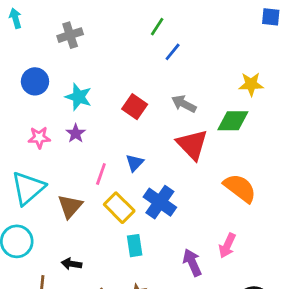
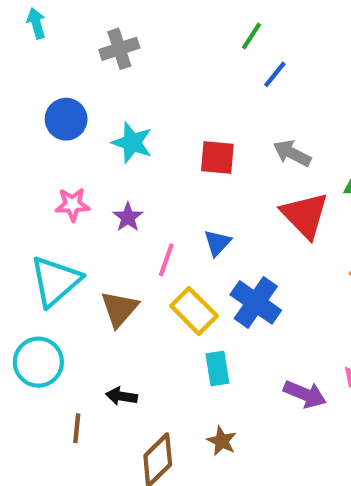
red square: (135, 107) -> (217, 158), turned -30
purple star: (76, 133) -> (128, 217), moved
purple arrow: (192, 262) -> (305, 394), turned 136

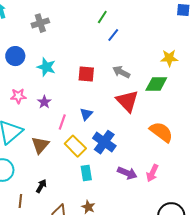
purple arrow: (305, 394) -> (127, 173), moved
black arrow: (121, 396) -> (41, 186), turned 112

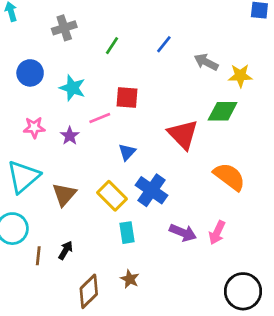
green line: (102, 17) -> (112, 46), moved
gray arrow: (121, 72) -> (206, 62), moved
pink line: (62, 122) -> (100, 118), moved, turned 49
brown line: (20, 201) -> (38, 256), moved

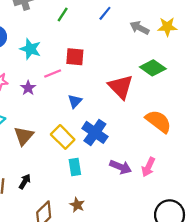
yellow star: (240, 76) -> (167, 27), moved
green diamond: (223, 111) -> (153, 68), turned 35

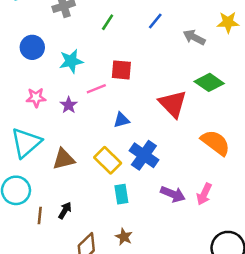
yellow star: (167, 27) -> (228, 22), moved
cyan star: (30, 49) -> (71, 61), turned -30
blue triangle: (75, 101) -> (121, 120), turned 32
brown triangle: (24, 136) -> (64, 159), turned 35

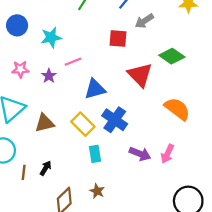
gray arrow: (194, 37) -> (144, 21), moved, turned -60
red square: (121, 70) -> (118, 39), moved
blue triangle: (121, 120) -> (95, 89), size x1.5

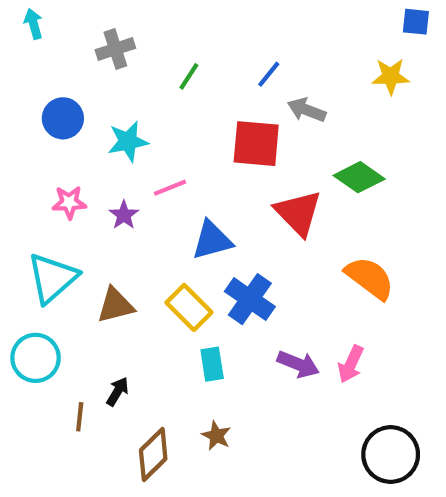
gray arrow: (144, 21) -> (307, 110), turned 54
red square: (118, 39) -> (256, 144), size x1.4
brown line: (24, 172) -> (80, 417), moved

